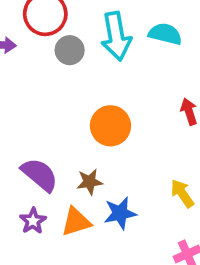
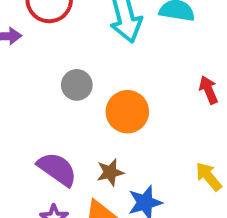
gray circle: (70, 50) -> (77, 85), moved

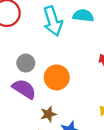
purple semicircle: (57, 169) -> (24, 89), moved

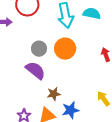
orange circle: (57, 77) -> (65, 49), moved

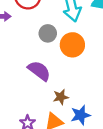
gray circle: (39, 49) -> (48, 33), moved

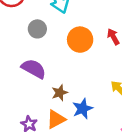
orange circle: (72, 45) -> (80, 40), moved

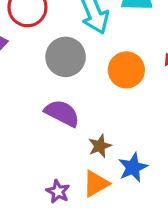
gray circle: (37, 29) -> (66, 57), size x1.5

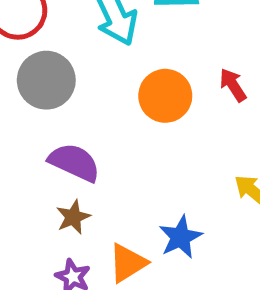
gray circle: (66, 57) -> (46, 80), moved
brown star: (100, 146) -> (73, 217), moved

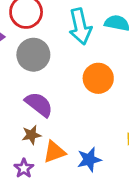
orange triangle: (128, 263) -> (54, 152), moved

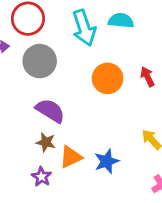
brown star: (31, 135) -> (46, 142), turned 30

